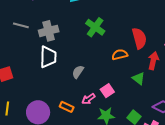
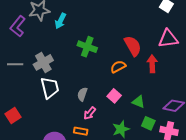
green triangle: (139, 78) -> (138, 102), moved
pink square: (107, 91) -> (114, 96), moved
pink arrow: (88, 99) -> (90, 113), moved

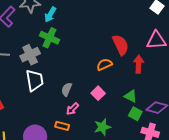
green cross: (87, 47) -> (49, 38), moved
green triangle: (138, 102) -> (131, 96), moved
green square: (148, 123) -> (135, 114), moved

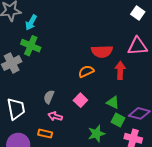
red semicircle: (121, 45) -> (102, 51), turned 115
white trapezoid: (35, 80) -> (16, 109), moved
pink arrow: (73, 109) -> (55, 116), turned 64
green star: (102, 127) -> (96, 134), moved

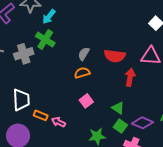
orange semicircle: (86, 71) -> (82, 73), moved
gray semicircle: (49, 97) -> (84, 54), moved
pink arrow: (55, 116) -> (58, 122), moved
orange rectangle: (45, 134) -> (41, 115), moved

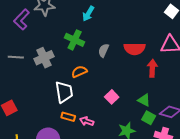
cyan arrow: (49, 17) -> (88, 14), moved
green cross: (45, 40) -> (75, 40), moved
orange semicircle: (82, 73) -> (79, 72), moved
white trapezoid: (21, 100) -> (64, 92), moved

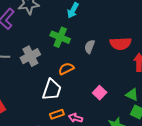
white trapezoid: (64, 92) -> (52, 90), turned 30
orange rectangle: (68, 117) -> (57, 114), turned -32

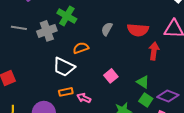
green cross: (60, 37) -> (67, 16), moved
white trapezoid: (52, 90) -> (64, 67), turned 90

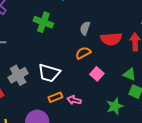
red semicircle: (138, 30) -> (111, 39), moved
gray cross: (47, 31) -> (18, 75), moved
orange semicircle: (81, 48) -> (83, 53), moved

